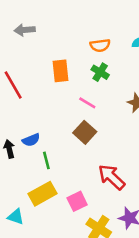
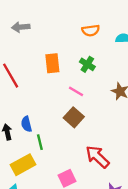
orange semicircle: (100, 45) -> (91, 30), moved
blue semicircle: (31, 140) -> (26, 124), turned 98
yellow rectangle: (43, 194) -> (23, 165), moved

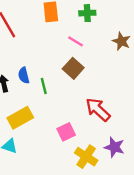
green cross: (87, 64) -> (87, 13), turned -35
green line: (40, 142) -> (44, 86), moved

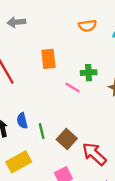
green cross: (87, 13) -> (89, 73), moved
brown square: (73, 68) -> (67, 139), moved

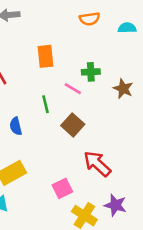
green line: (42, 131) -> (46, 104), moved
brown square: (67, 139) -> (73, 125), moved

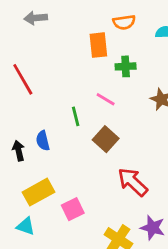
orange rectangle: (46, 56) -> (98, 45), moved
green cross: (91, 72) -> (126, 66), moved
pink square: (62, 188) -> (73, 209), moved

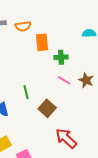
orange semicircle: (124, 22) -> (23, 26), moved
pink line: (106, 99) -> (64, 80), moved

